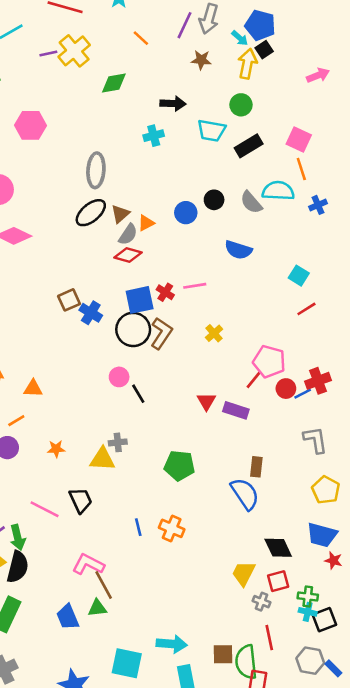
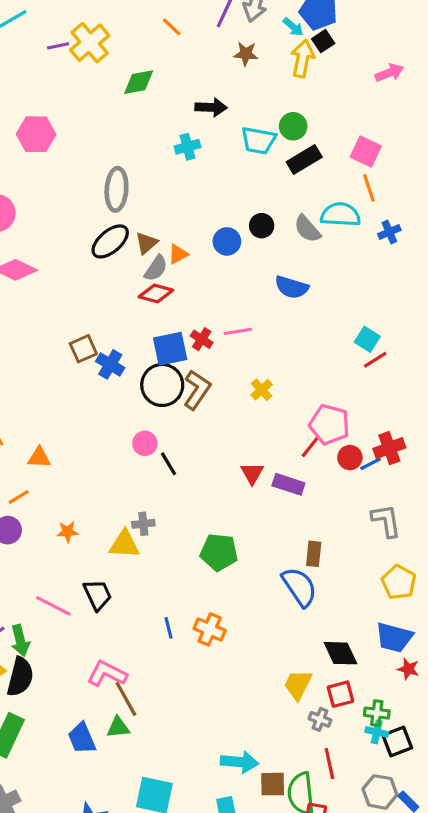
green circle: (241, 105) -> (293, 126), moved
cyan square: (299, 276) -> (367, 339), moved
cyan arrow: (172, 644) -> (240, 762), moved

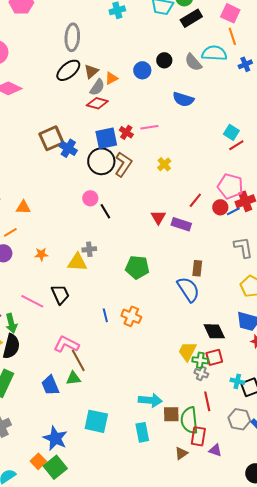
brown square: (83, 349) -> (51, 138), size x1.4
pink pentagon: (329, 424) -> (230, 186), moved
green cross: (377, 713) -> (200, 360), moved

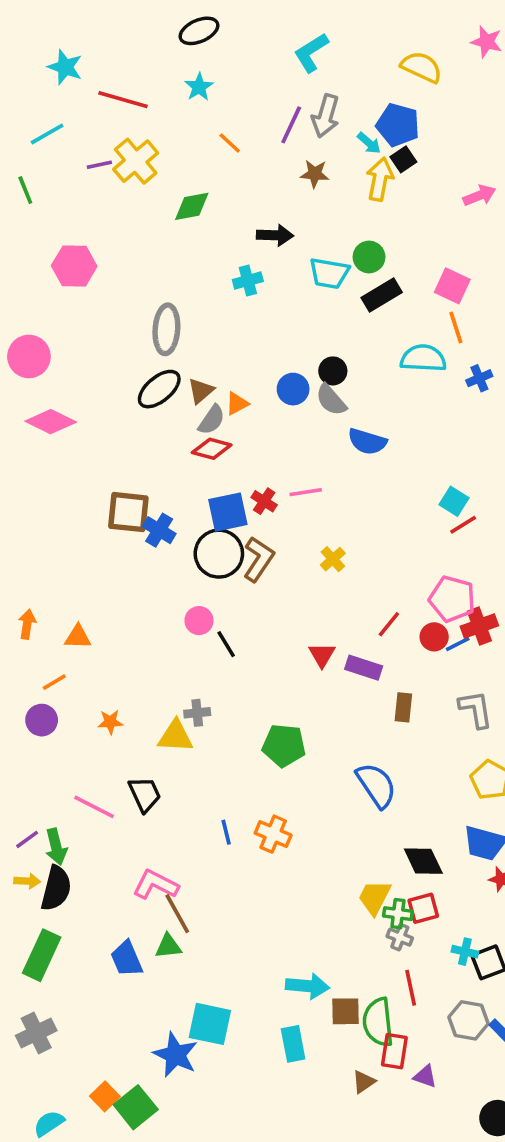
gray semicircle: (193, 62) -> (331, 400), moved
brown square: (51, 138) -> (128, 512), turned 30
brown rectangle: (197, 268) -> (403, 707), moved
blue star: (55, 438) -> (175, 1055), moved

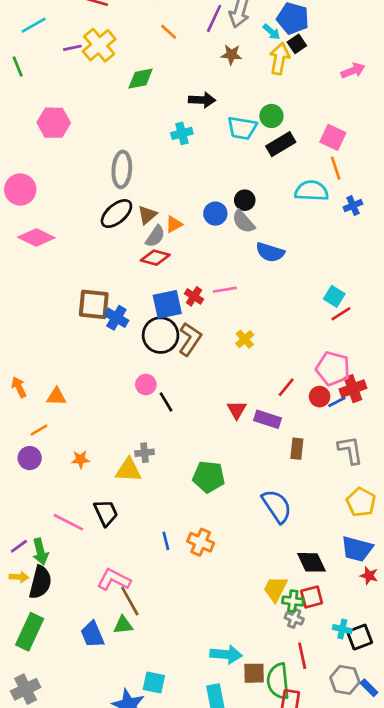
orange arrow: (27, 624) -> (19, 387), turned -35
cyan square: (210, 1024) -> (154, 683), size x0.7

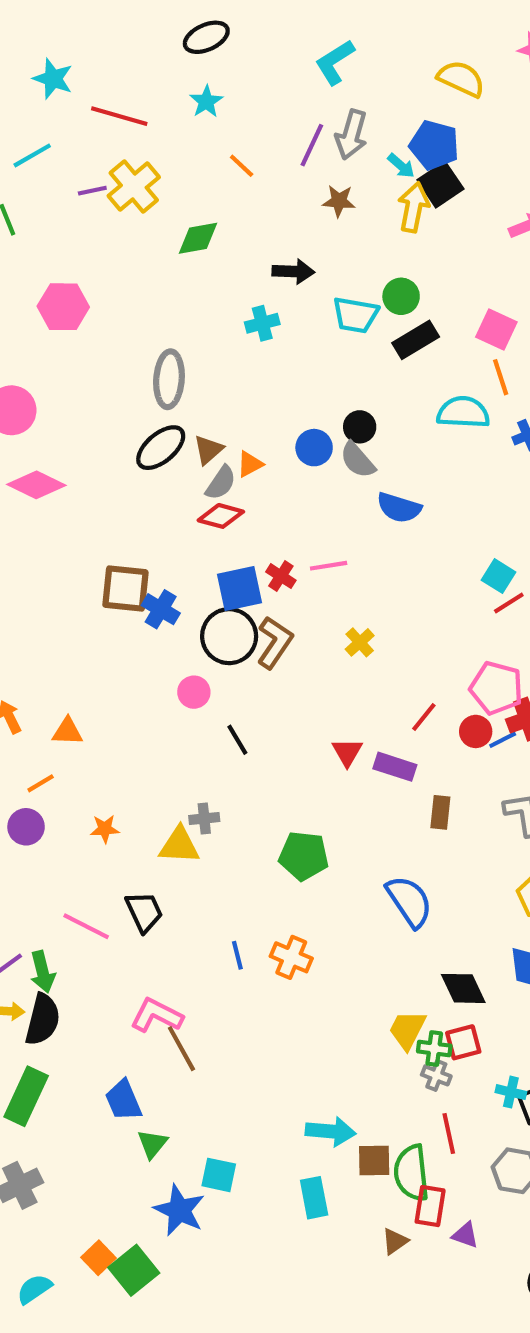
black square: (297, 44) -> (440, 184), size x1.5
pink circle: (146, 385) -> (194, 692), moved
green triangle: (123, 625) -> (152, 1144), moved, turned -45

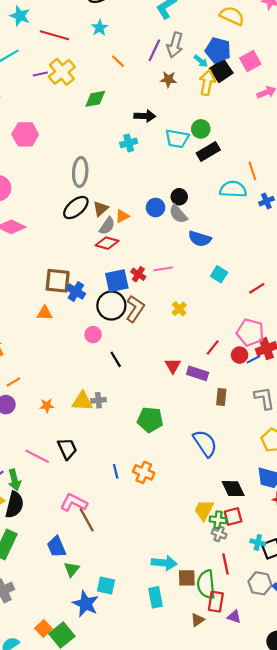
pink square: (496, 329) -> (250, 61), moved, turned 36
cyan square: (498, 576) -> (219, 274), moved
orange triangle: (67, 731) -> (45, 313), moved
yellow triangle: (179, 845) -> (82, 401), moved

